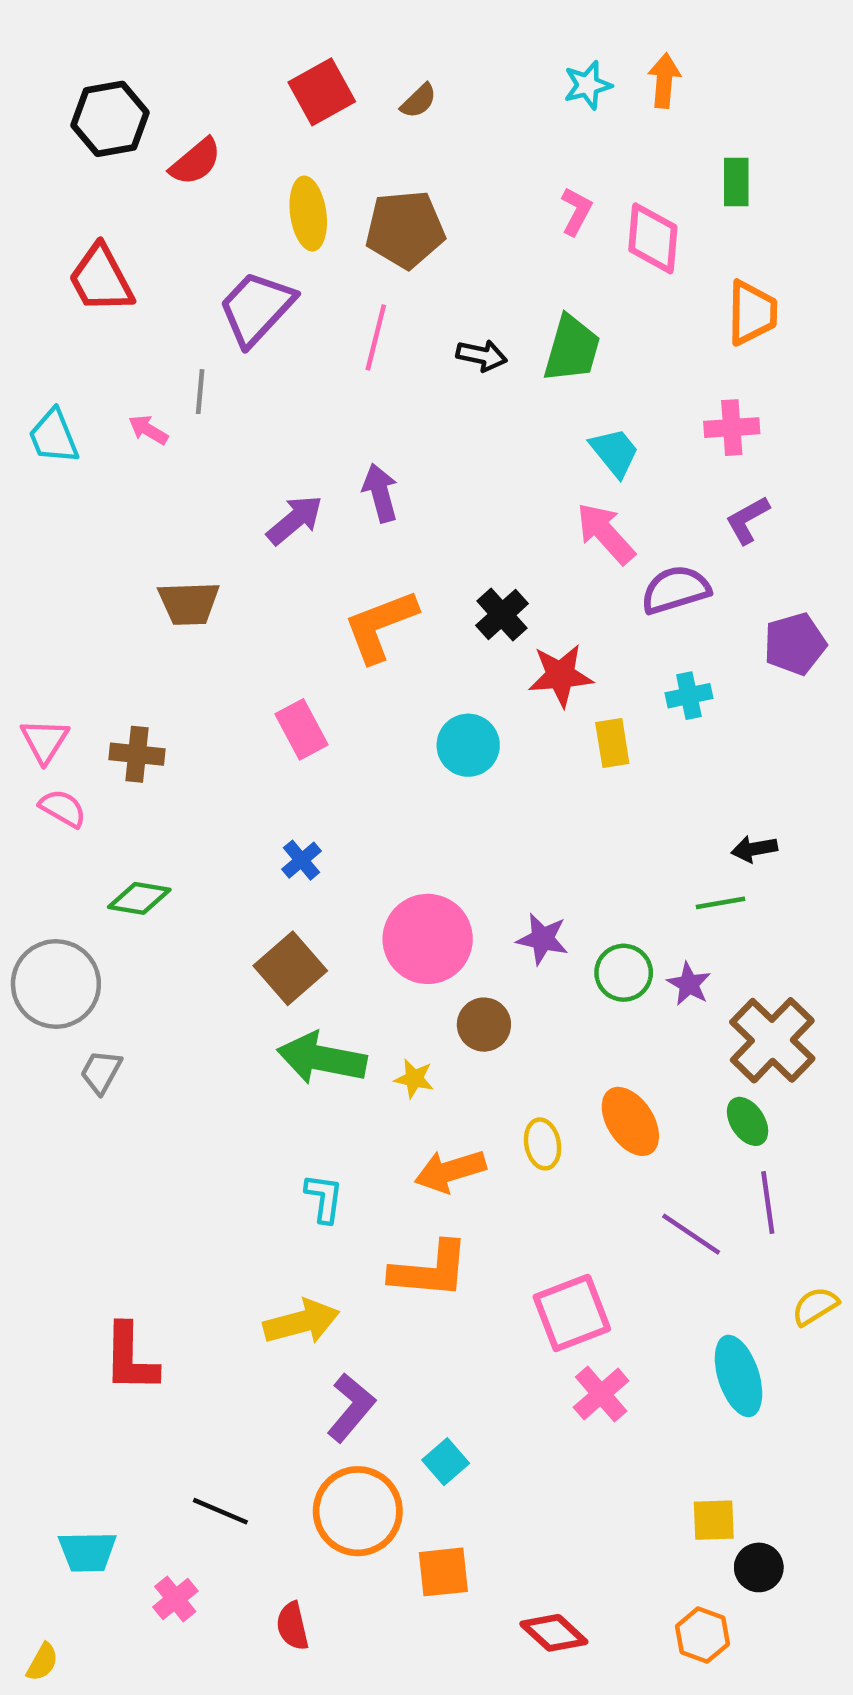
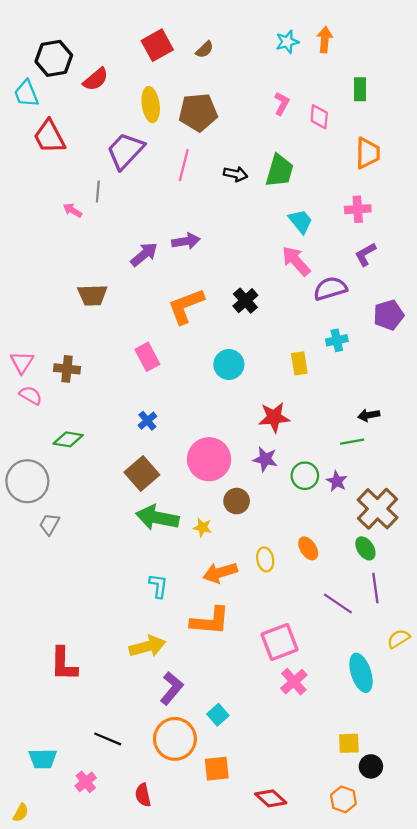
pink diamond: (653, 238) -> (319, 117), size x0.7
cyan trapezoid: (54, 437) -> (26, 94), moved
purple arrow: (380, 493) -> (186, 241), turned 96
red star: (561, 675) -> (274, 417), moved
orange ellipse: (630, 1121) -> (308, 548), size x0.7

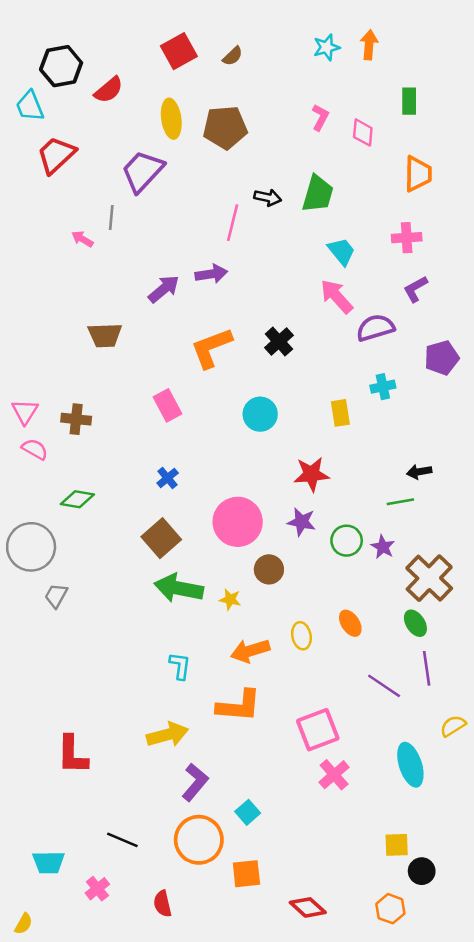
red trapezoid: (49, 137) -> (56, 155), turned 75
pink line: (184, 165) -> (233, 223), moved

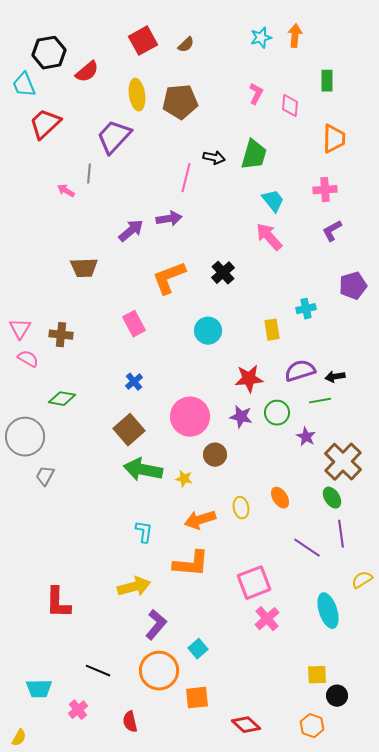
purple semicircle: (375, 328) -> (300, 371), moved
green circle: (347, 541) -> (277, 413), moved

